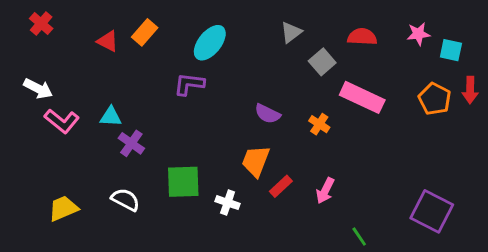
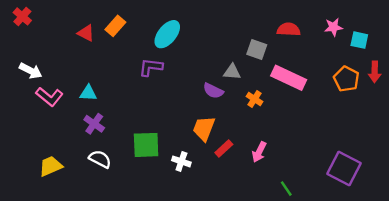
red cross: (41, 23) -> (22, 16), moved
gray triangle: (291, 32) -> (232, 72), moved, turned 42
gray square: (322, 62) -> (257, 49), turned -30
purple cross: (131, 143) -> (94, 124), moved

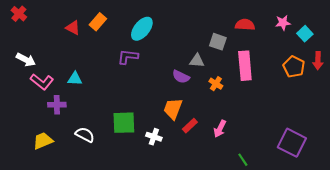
cyan square: (359, 40) -> (305, 34), turned 35
pink rectangle: (289, 78) -> (245, 66), turned 60
purple cross: (94, 124) -> (57, 105), moved, turned -36

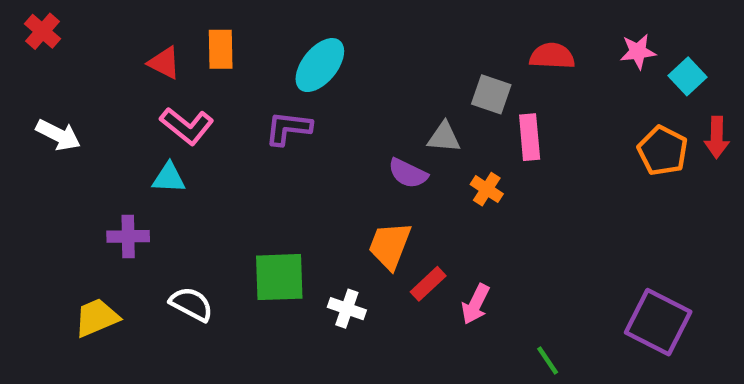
orange rectangle: (98, 22) -> (221, 49), turned -42
pink rectangle: (245, 66) -> (530, 137), moved, size x0.7
pink L-shape: (42, 82) -> (187, 126), moved
pink arrow: (220, 129) -> (475, 304), moved

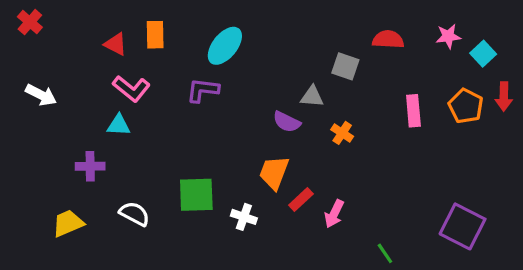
pink rectangle: (530, 137) -> (413, 111), moved

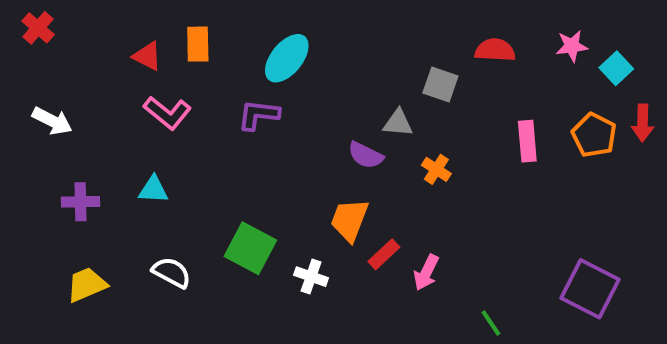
cyan triangle: (119, 125) -> (153, 190), moved
purple cross: (90, 166) -> (81, 202), moved
green square: (196, 195) -> (250, 248), turned 30

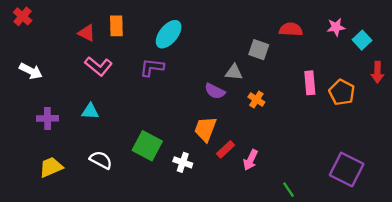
orange pentagon: (594, 135) -> (342, 92), moved

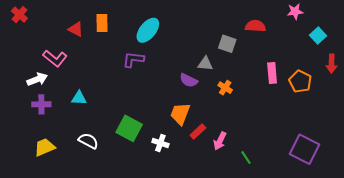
pink star: (336, 27) -> (295, 11), moved
pink L-shape: (99, 66) -> (55, 58), moved
white arrow: (31, 71) -> (37, 79), moved, turned -48
green line: (288, 190) -> (246, 158), moved

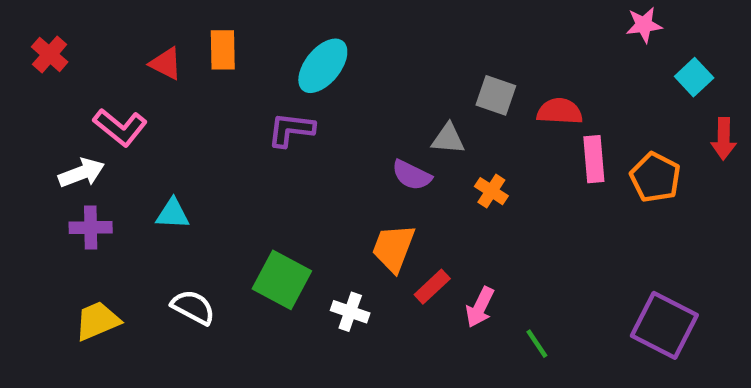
red cross: (19, 15) -> (50, 54), moved
red semicircle: (255, 26) -> (560, 111), moved

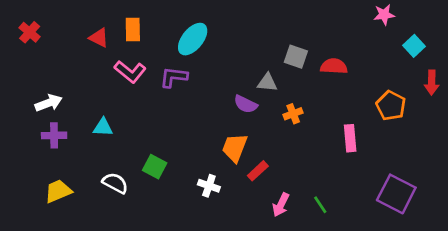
pink L-shape: (120, 127) -> (130, 72), moved
pink rectangle: (594, 159) -> (350, 138), moved
orange cross: (491, 191) -> (293, 114), turned 36
green square: (282, 280) -> (155, 167), moved, size x0.7
pink arrow: (480, 307) -> (281, 205), moved

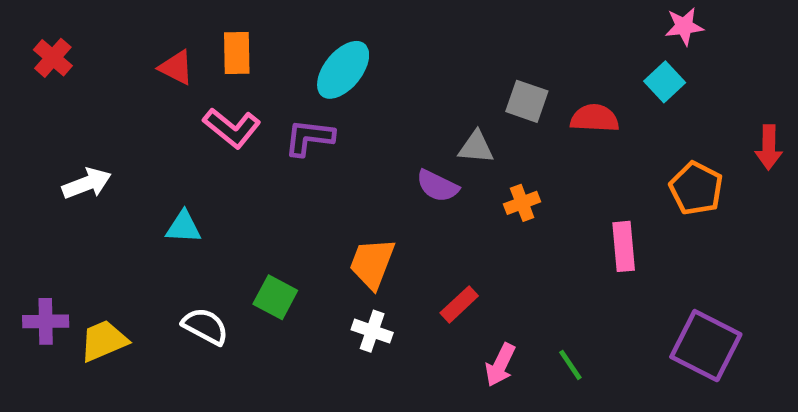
cyan square: (414, 46) -> (665, 82), moved
purple cross: (54, 135) -> (46, 321), moved
orange trapezoid: (235, 148) -> (372, 263), moved

